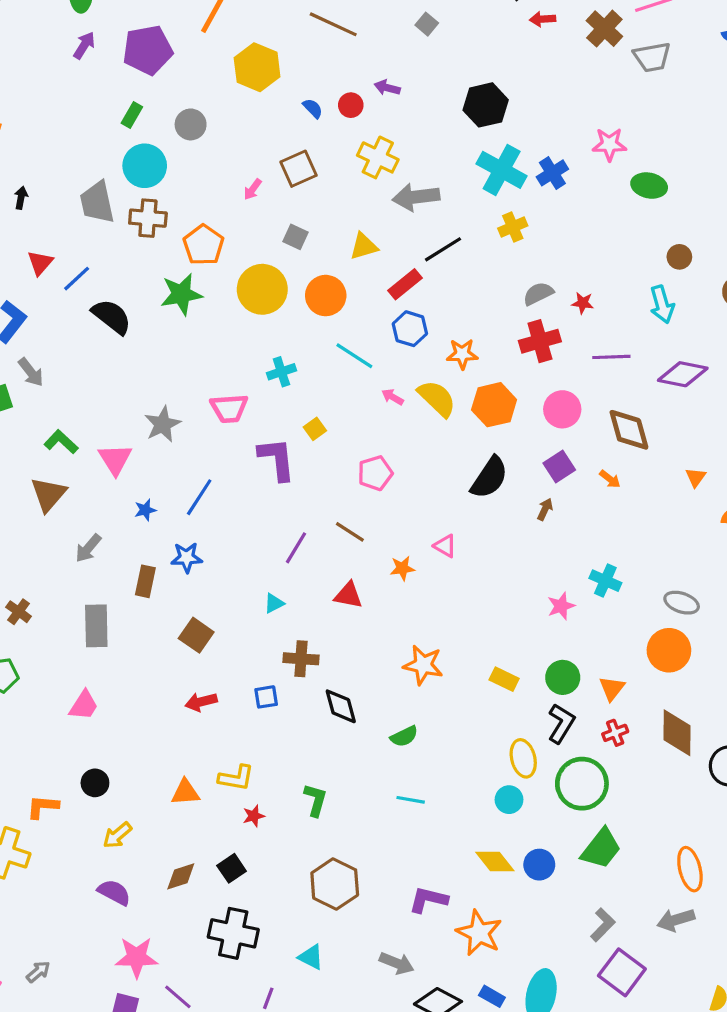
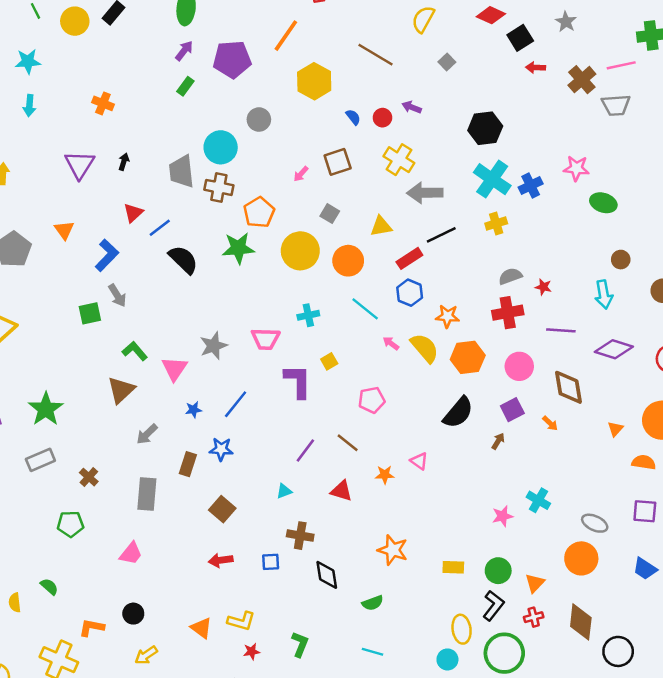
green rectangle: (132, 115) -> (185, 86), moved
yellow rectangle: (504, 679) -> (453, 567), turned -30
orange triangle: (185, 792) -> (201, 628), turned 35

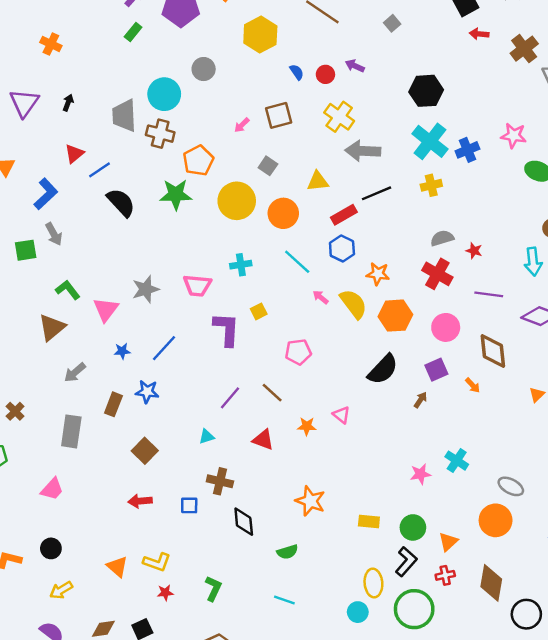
red cross: (508, 313) -> (437, 274), turned 36

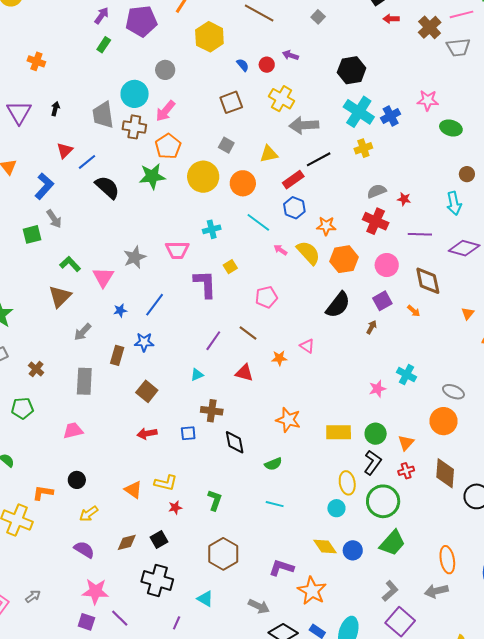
pink arrow: (242, 125) -> (165, 111), moved, size x1.6
pink trapezoid: (52, 489) -> (73, 431), turned -140
yellow rectangle: (369, 522) -> (339, 432), size x1.4

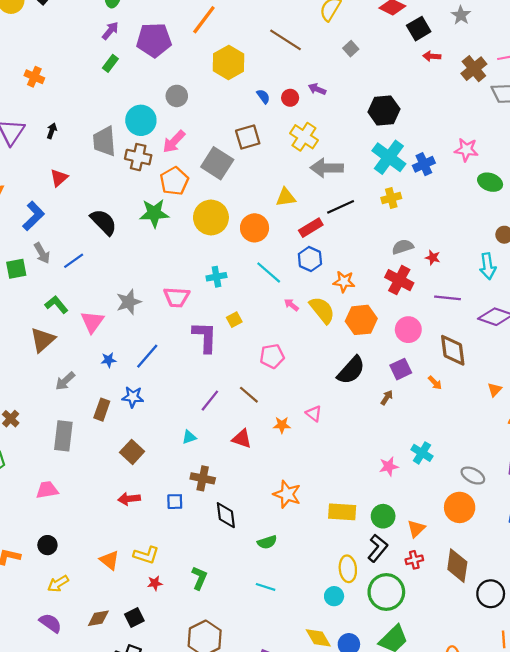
gray square: (226, 145) -> (217, 163), moved, size x1.8
blue line: (87, 162) -> (74, 261), moved

